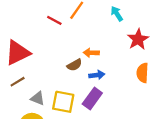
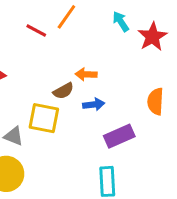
red star: (138, 39) -> (152, 37), moved
purple rectangle: (92, 98) -> (119, 136), moved, turned 30
yellow square: (63, 102) -> (44, 118), moved

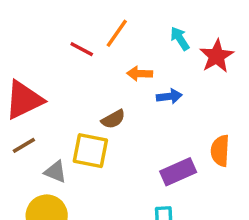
orange arrow: (86, 74) -> (140, 74), moved
orange semicircle: (155, 101) -> (220, 151), moved
blue arrow: (94, 104) -> (169, 96), moved

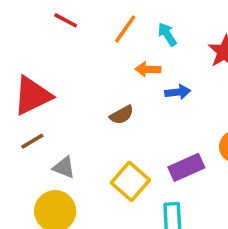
cyan arrow: (180, 39) -> (167, 34), moved
red line: (82, 49) -> (66, 20), moved
yellow square: (90, 151) -> (130, 181), moved, turned 30

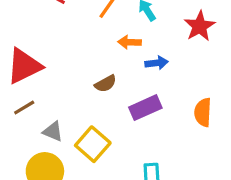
purple rectangle: (186, 167) -> (145, 108), moved
yellow square: (130, 181) -> (93, 144), moved

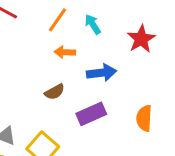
orange arrow: (129, 42) -> (65, 52), moved
blue arrow: (157, 63) -> (102, 73), size x1.4

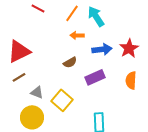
cyan arrow: (93, 24) -> (96, 16), size x1.5
red star: (141, 39) -> (129, 48), moved

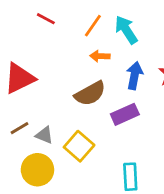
blue arrow: (102, 49) -> (134, 76), turned -72
brown semicircle: (70, 62) -> (90, 94), size x1.6
brown line: (19, 77) -> (19, 128), moved

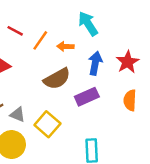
red line: (46, 19) -> (15, 31), moved
orange line: (93, 26) -> (40, 40), moved

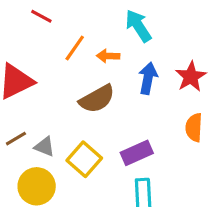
red line: (15, 31) -> (41, 16), moved
purple rectangle: (87, 97) -> (137, 153), moved

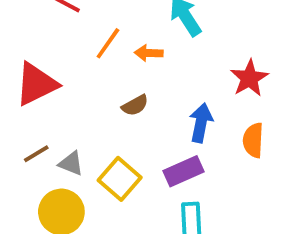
blue arrow: (148, 78) -> (201, 123), moved
brown semicircle: (97, 99) -> (135, 105), size x0.6

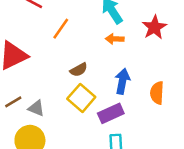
orange arrow: (149, 53) -> (115, 39), moved
red star: (249, 78) -> (154, 27), moved
yellow square: (120, 179) -> (81, 98), moved

